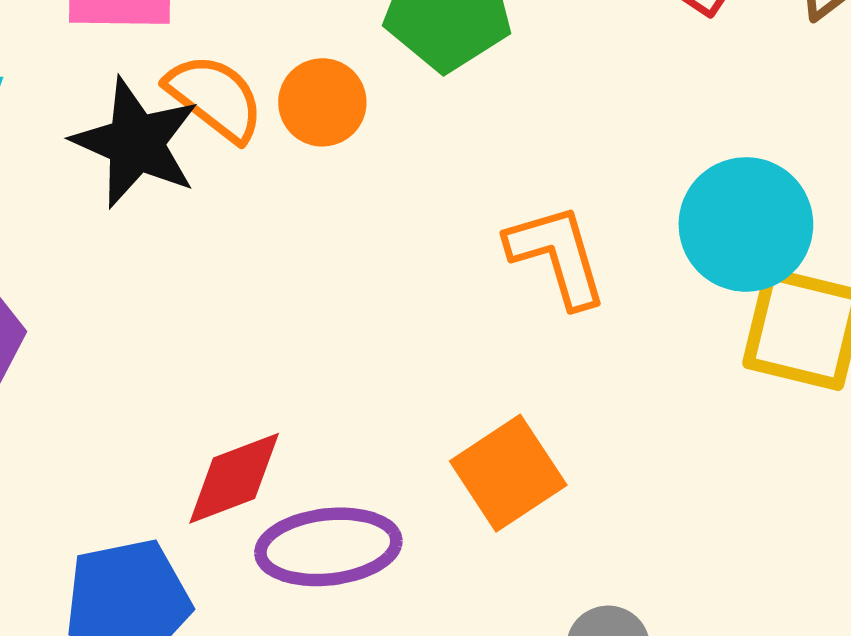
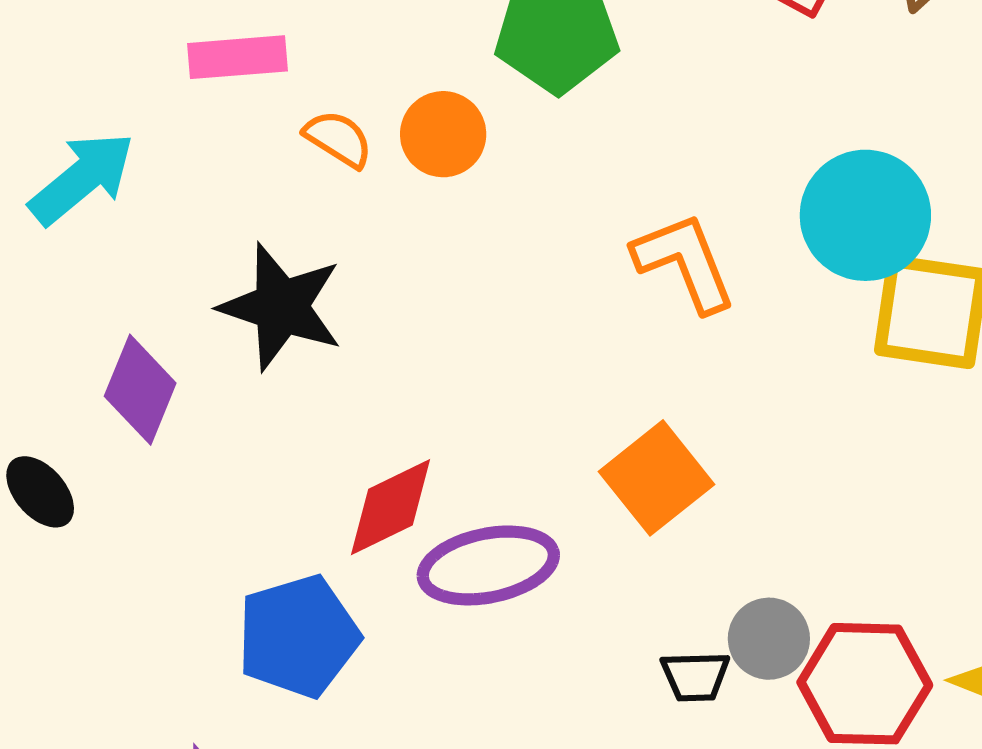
orange semicircle: (215, 97) -> (338, 139), size x0.7
black star: (136, 143) -> (281, 307), moved

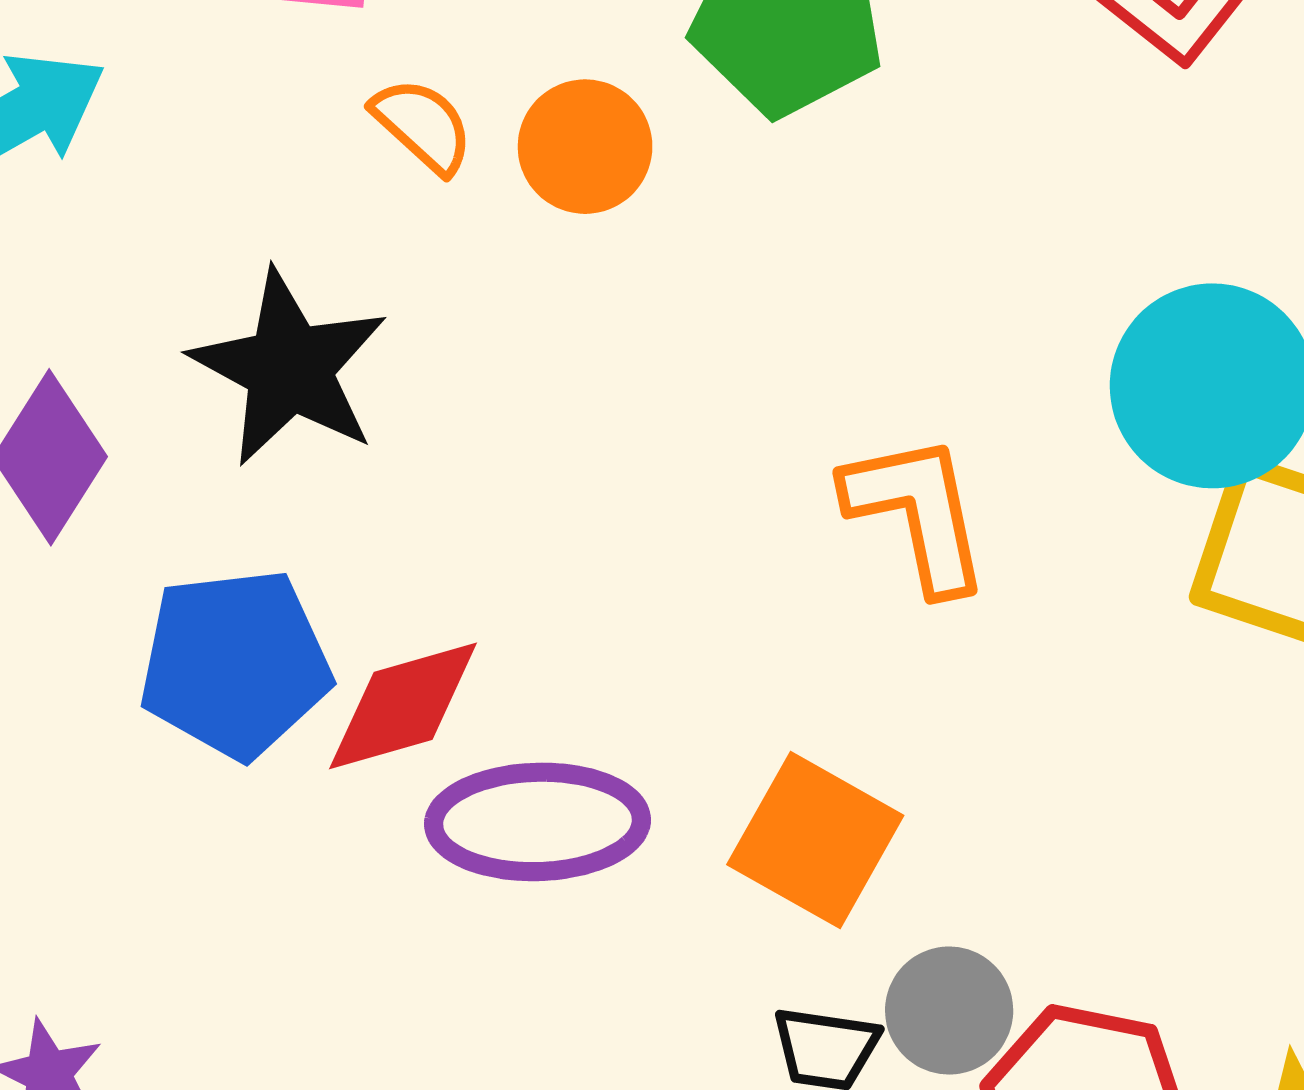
orange L-shape: (685, 262) -> (917, 513), moved
orange square: (656, 478) -> (815, 840), moved, turned -32
blue pentagon: (298, 636) -> (235, 664), moved

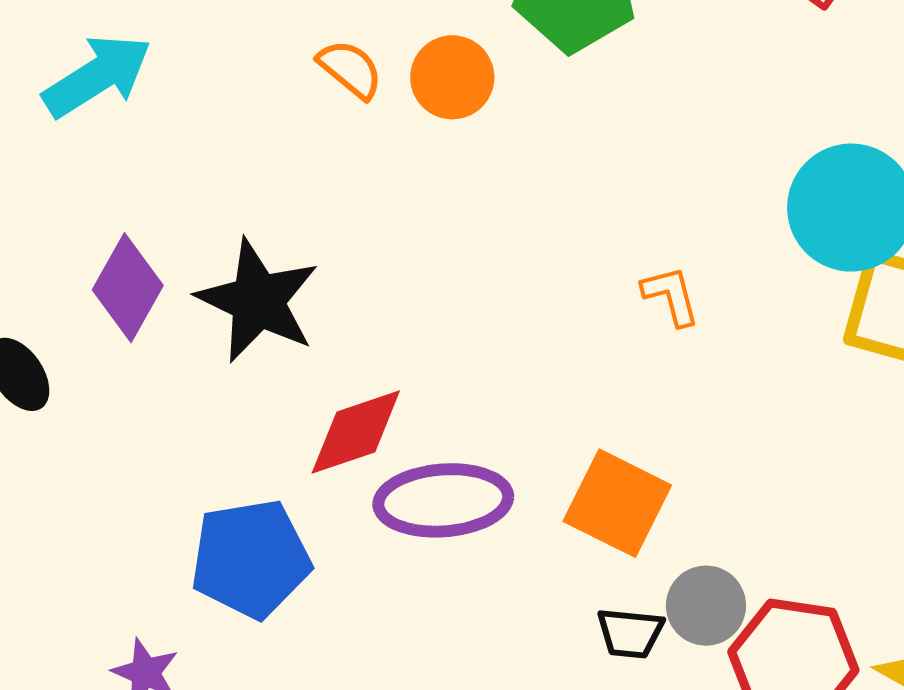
black star: (289, 368) -> (258, 301), moved
orange L-shape: (917, 513) -> (671, 296), size x0.6
blue pentagon: (235, 664) -> (251, 559), moved

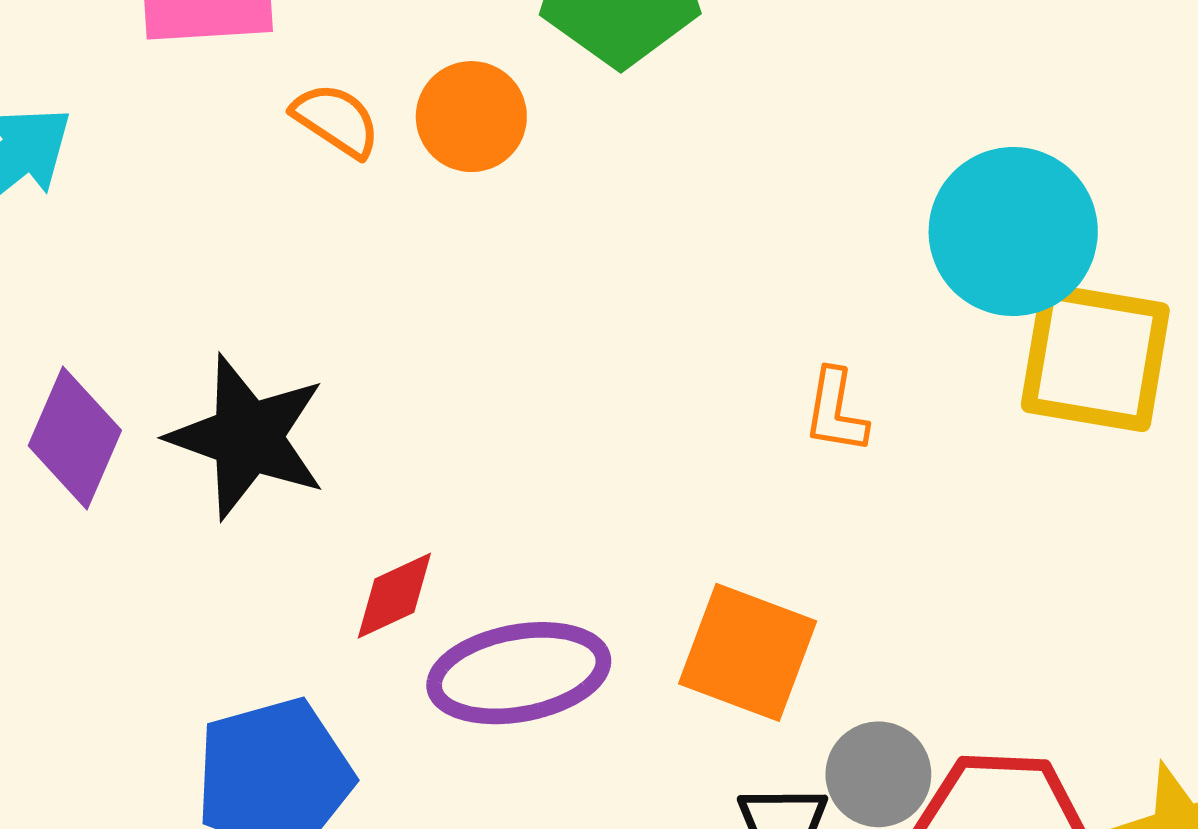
orange L-shape: (671, 296) -> (836, 411), moved, turned -150
red diamond: (356, 432) -> (394, 596), size x0.7

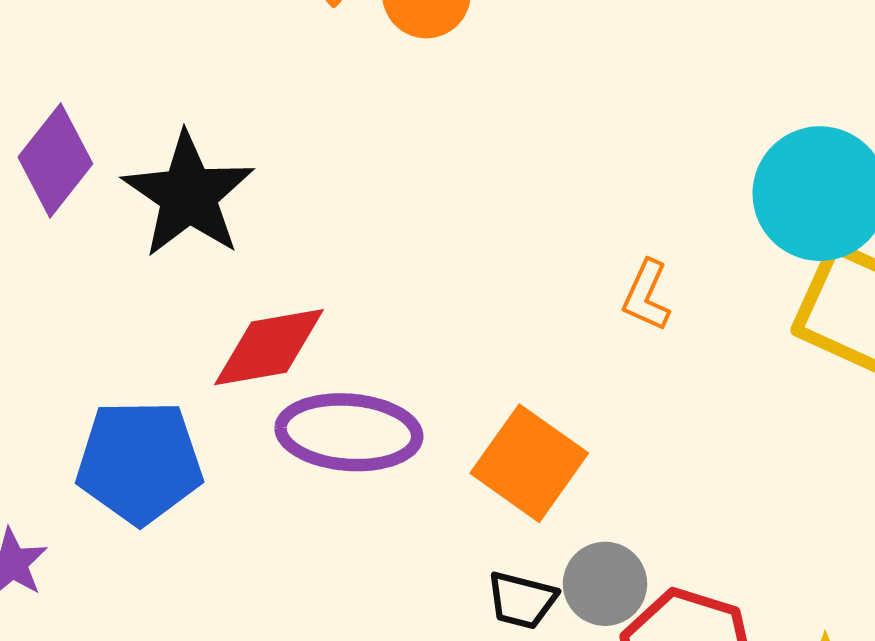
red diamond: (394, 596) -> (269, 347), size x1.5

